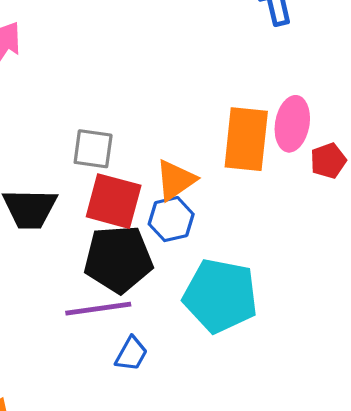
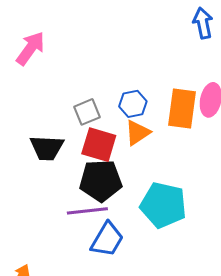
gray square: (93, 149) -> (87, 112), turned -32
blue hexagon: (171, 219) -> (133, 104), moved
blue trapezoid: (131, 354) -> (107, 239), size x1.6

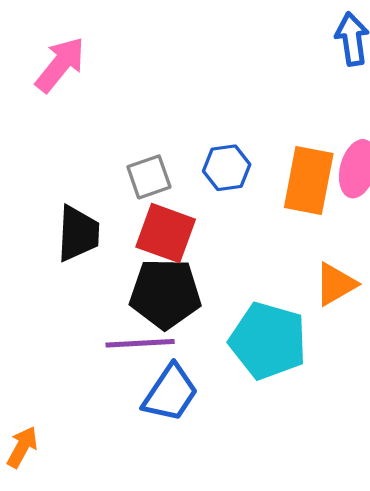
orange triangle: (138, 133) -> (336, 284), moved
black trapezoid: (47, 148) -> (78, 233), turned -93

